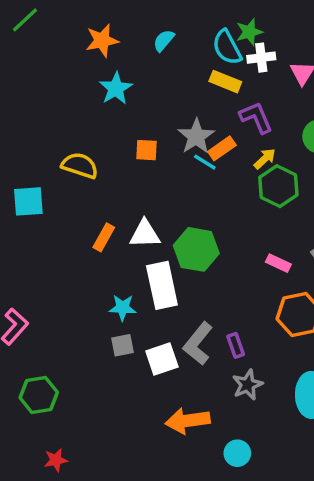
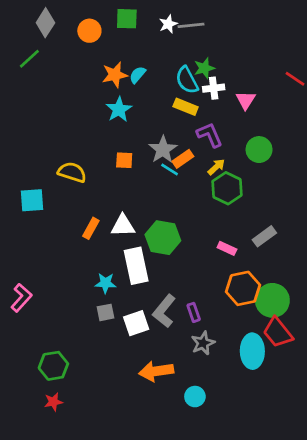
orange star: (102, 40) -> (115, 75), moved
cyan star: (116, 88) -> (119, 109), moved
green hexagon: (39, 395) -> (53, 366), moved

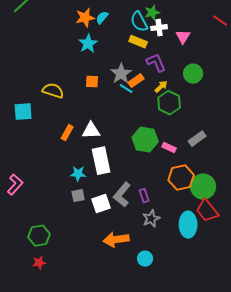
green hexagon: (163, 238) -> (145, 140), moved

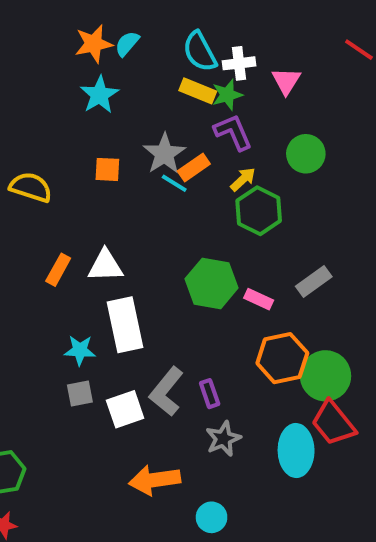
green star: (152, 13) -> (227, 95), moved

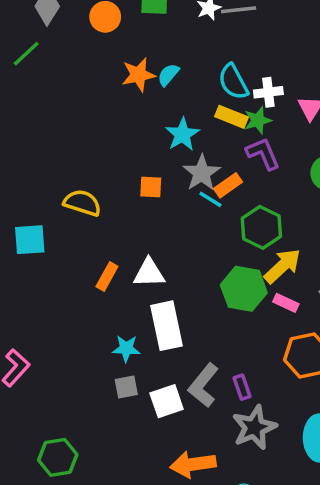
cyan star: (100, 95) -> (182, 134), moved
yellow arrow: (243, 179) -> (282, 266), moved, size x1.6
green hexagon: (259, 211) -> (261, 227), moved
gray star: (223, 439) -> (254, 427), size x1.4

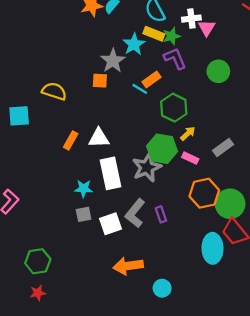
white cross: (268, 92) -> (191, 19), moved
cyan star: (182, 134) -> (134, 44), moved
gray star: (202, 173) -> (113, 61), moved
yellow arrow: (282, 266) -> (188, 133), size x0.6
gray star: (254, 427) -> (147, 167), moved

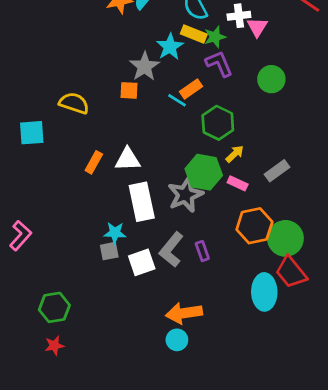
cyan star: (84, 189) -> (115, 233), moved
orange arrow: (128, 266) -> (184, 313), moved
cyan circle: (162, 288) -> (177, 340), moved

